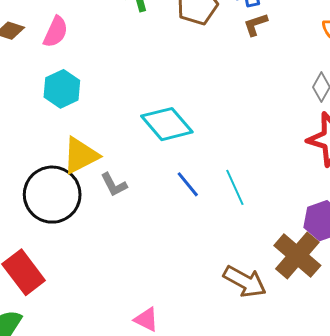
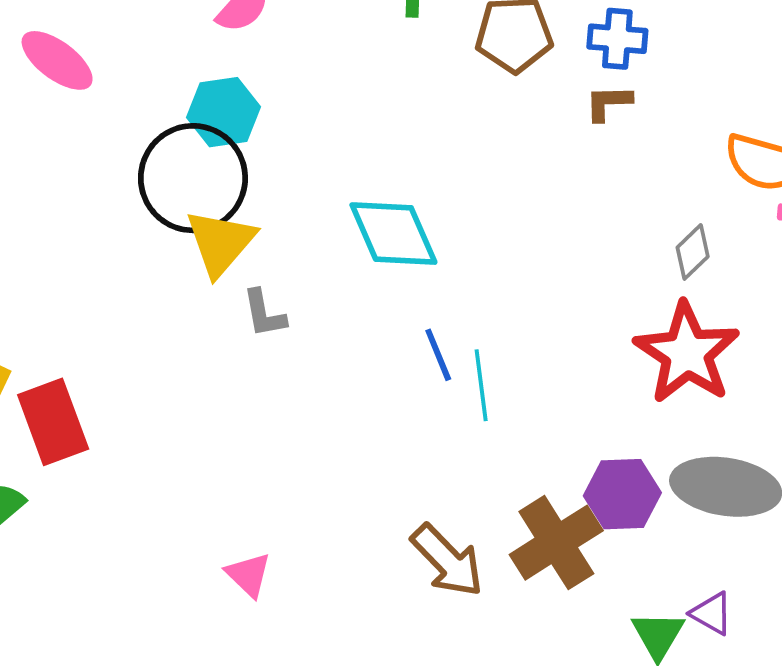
yellow triangle: (81, 155) -> (220, 242), turned -39
blue line: (188, 184) -> (438, 355), moved
black circle: (52, 195) -> (193, 178), moved

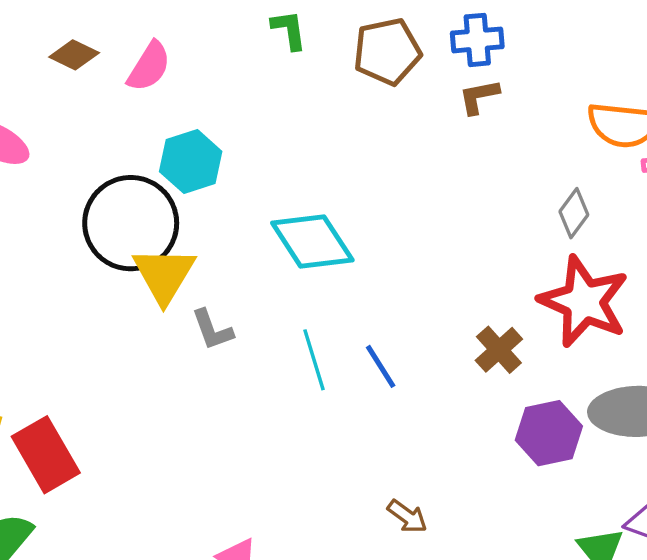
cyan hexagon: (224, 112) -> (191, 162), moved
blue line: (438, 355) -> (381, 366), moved
cyan line: (481, 385) -> (314, 360), moved
brown cross: (556, 543) -> (499, 350), moved, size x0.6
brown arrow: (447, 561) -> (407, 516), size x0.6

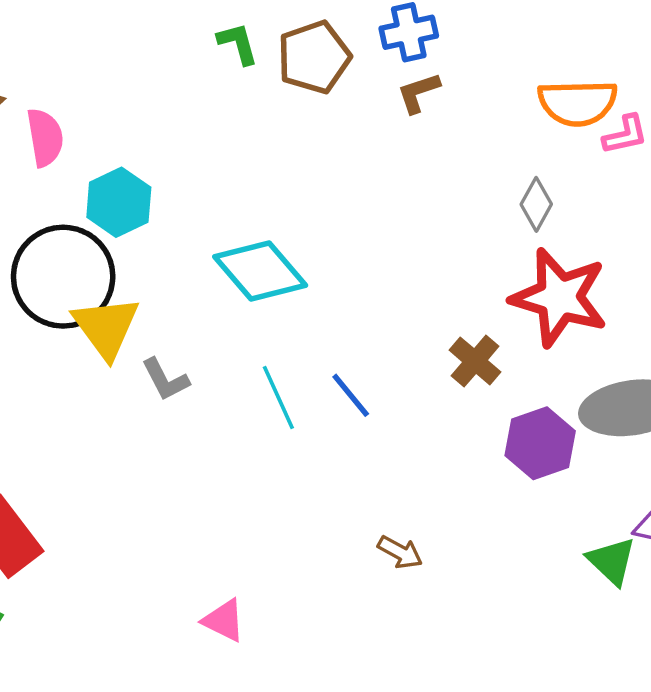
green L-shape: (289, 30) -> (238, 43), moved
pink semicircle: (149, 67) -> (45, 137), moved, turned -34

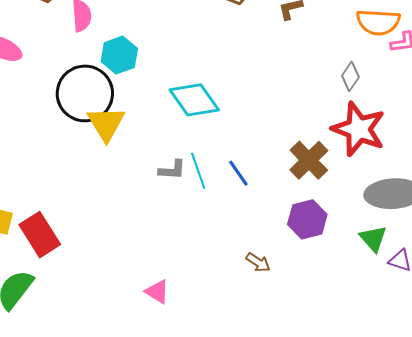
brown cross: (475, 361) -> (309, 160), size x1.4
gray L-shape: (165, 379) -> (172, 170), moved, turned -64
purple hexagon: (540, 443) -> (307, 219), moved
green triangle: (612, 561) -> (373, 239), moved

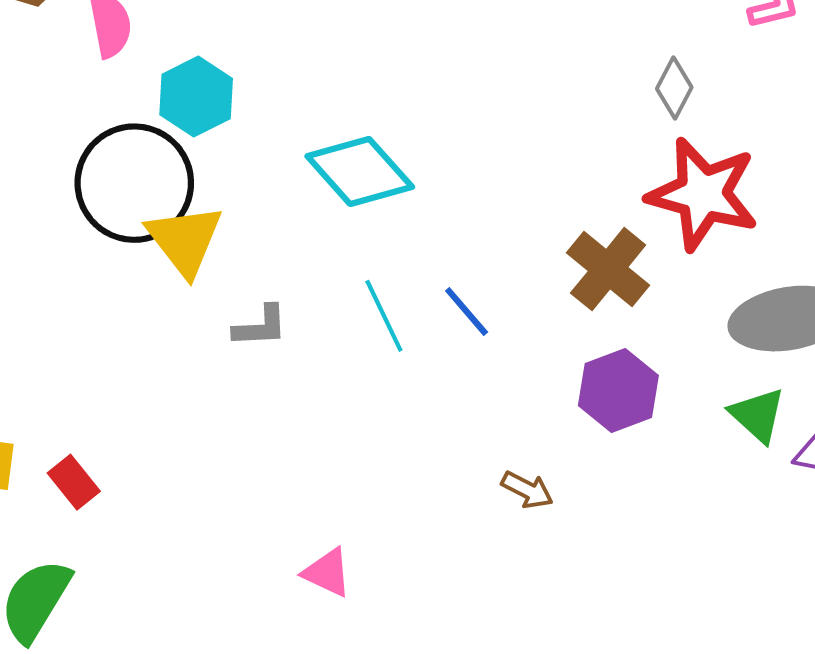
gray L-shape: (172, 170) -> (260, 326), moved
red rectangle: (40, 235) -> (74, 482), size x0.6

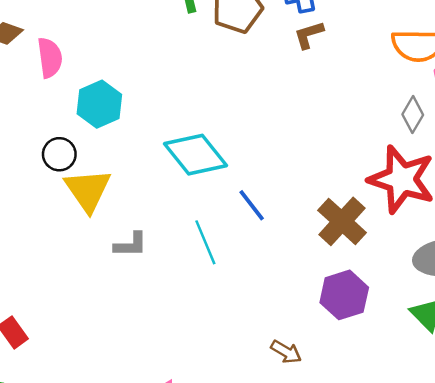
gray diamond: (674, 88) -> (413, 115), moved
black circle: (134, 183) -> (59, 154), size x0.5
blue line: (467, 312) -> (252, 205), moved

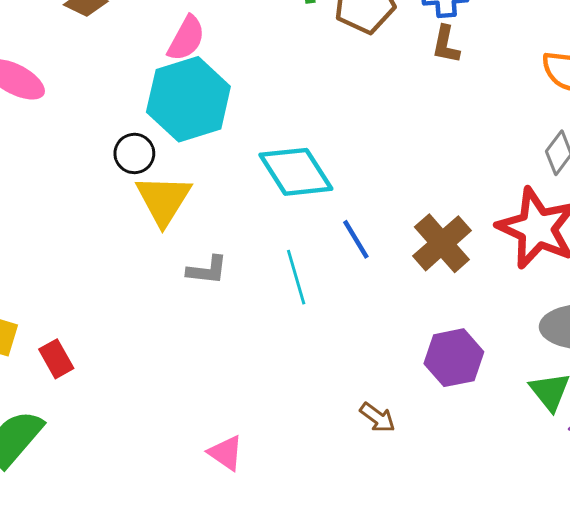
brown L-shape: (309, 35) -> (446, 45), turned -68
pink semicircle: (50, 58) -> (186, 38), moved, turned 30
cyan hexagon: (99, 104) -> (188, 99), size x1.5
brown cross: (342, 221) -> (442, 243), moved

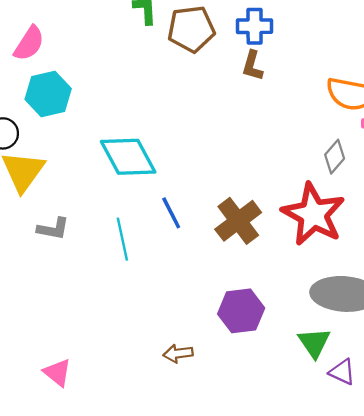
pink semicircle: (186, 38) -> (29, 43), moved
cyan hexagon: (188, 99) -> (48, 94), size x0.7
brown arrow: (377, 418) -> (178, 353), turned 132

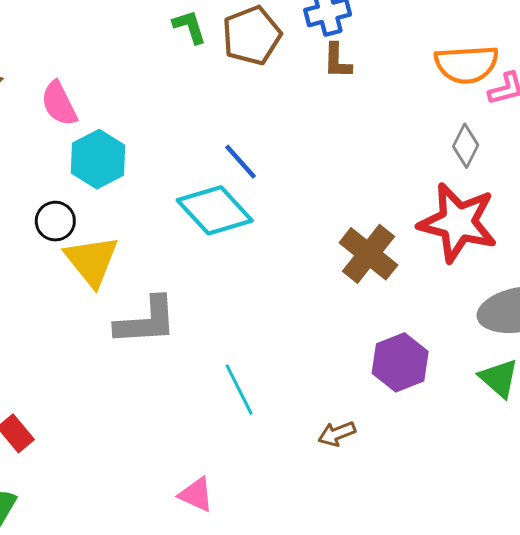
pink semicircle: (29, 43) -> (59, 104), turned 135
blue line: (171, 213) -> (240, 162), moved
gray L-shape: (53, 229) -> (146, 321), size x1.6
cyan line: (122, 239) -> (239, 390), moved

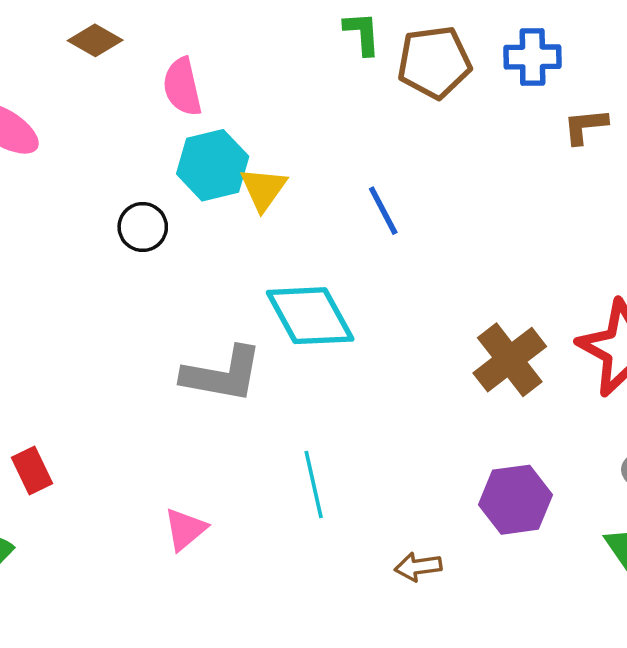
brown L-shape: (337, 61) -> (585, 126), moved, turned 69
cyan diamond: (215, 210) -> (310, 316), moved
yellow triangle: (92, 261) -> (263, 189), moved, size x0.7
pink triangle: (196, 494) -> (185, 529), moved, turned 42

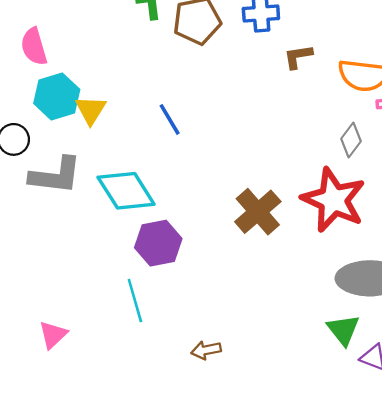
gray L-shape: (222, 374) -> (55, 175), moved
purple hexagon: (516, 500) -> (158, 243), moved

